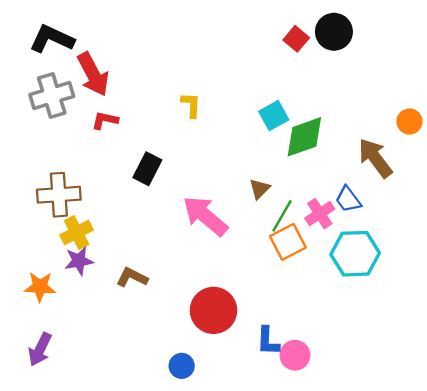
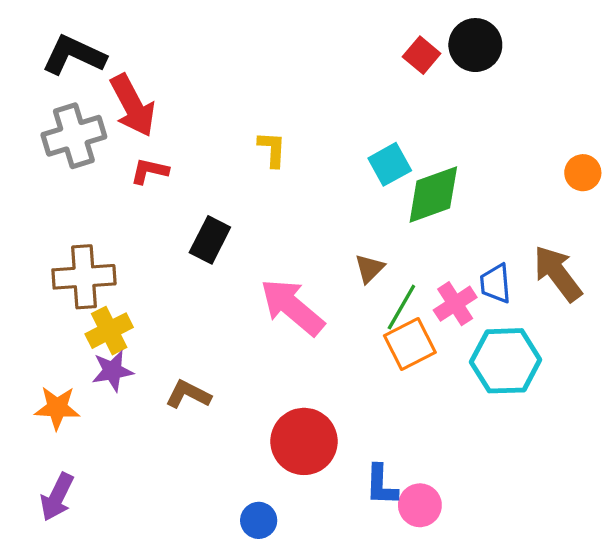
brown arrow: (375, 158) -> (558, 273), moved
blue trapezoid: (348, 199) -> (495, 284), turned 32

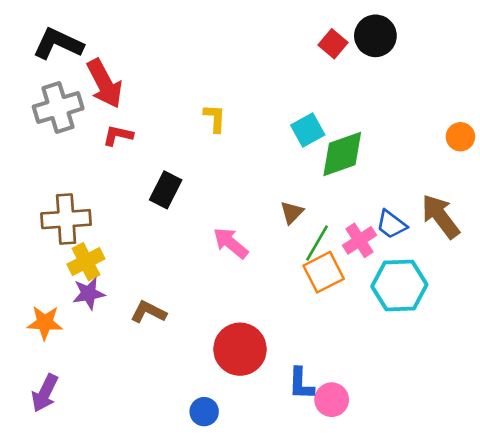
blue trapezoid: (495, 284) -> (391, 224), turned -48
pink arrow: (292, 307) -> (231, 243), size x0.7

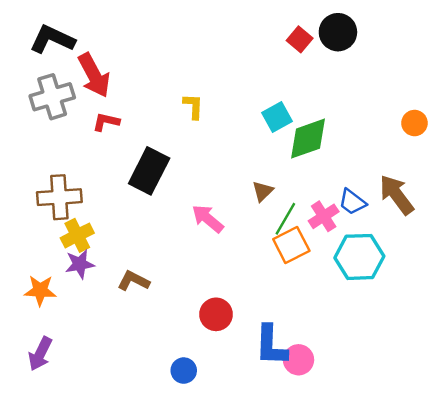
black rectangle: (166, 190) -> (149, 171), size x1.4
red circle: (240, 349) -> (216, 314), size x0.7
blue L-shape: (301, 384) -> (271, 345), size x1.4

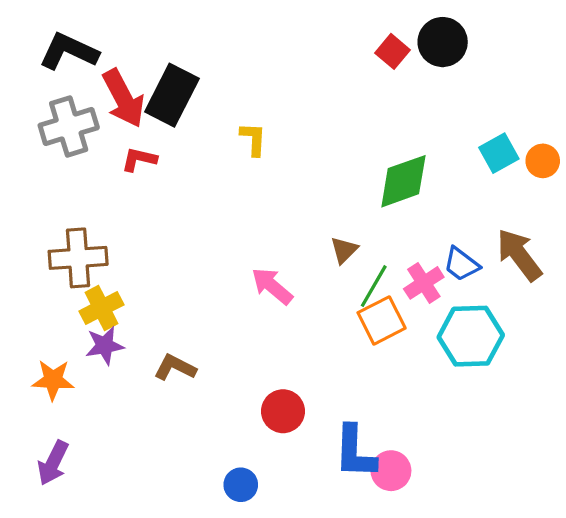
cyan square: (277, 117) -> (499, 153), moved
black rectangle: (149, 171) -> (172, 95), moved

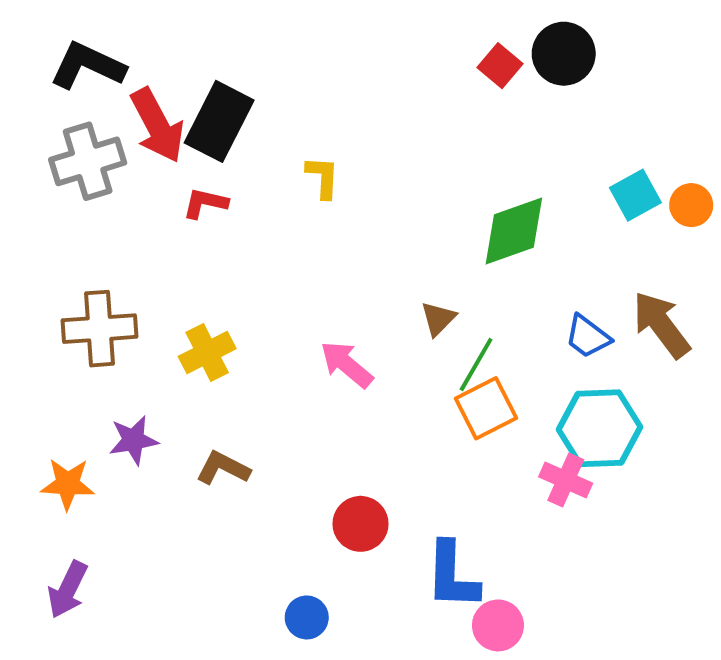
red L-shape: (139, 159) -> (205, 203), moved
pink cross: (424, 283) -> (566, 480), moved, turned -33
yellow cross: (102, 308) -> (207, 353), moved
pink circle: (391, 471) -> (498, 625), moved

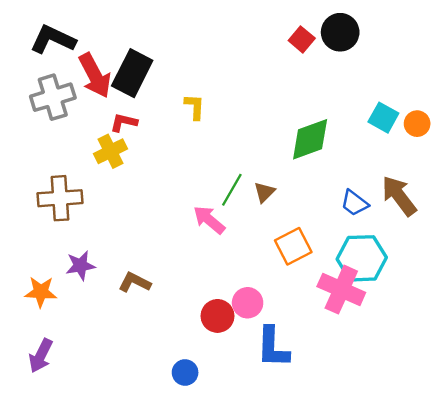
cyan square: (635, 195) -> (383, 118), turned -32
yellow cross: (207, 353) -> (110, 151), moved
green line: (476, 364) -> (232, 190), moved
pink cross: (566, 480) -> (341, 290), size x1.5
pink circle: (498, 625) -> (248, 303), moved

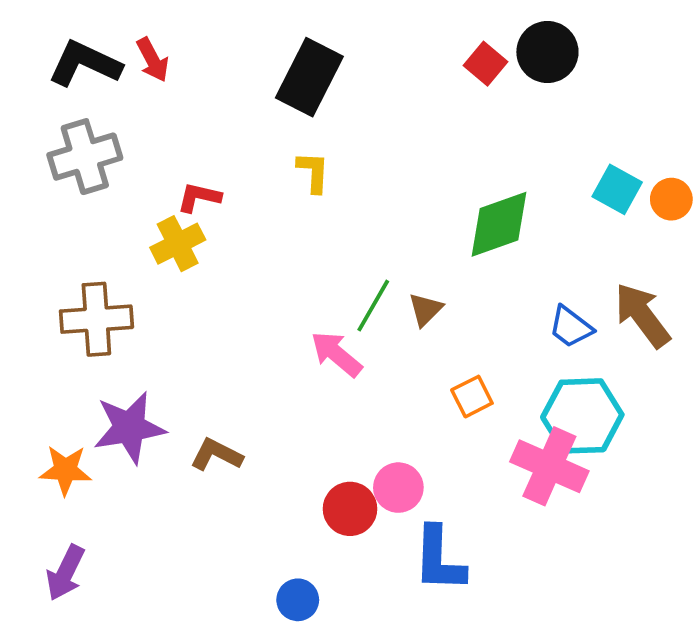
black rectangle: (132, 73) -> (309, 77), moved
red arrow: (95, 76) -> (153, 60), moved, size x0.6
orange square: (293, 246) -> (472, 397), size x0.7
purple star: (80, 265) -> (129, 428), size x1.5

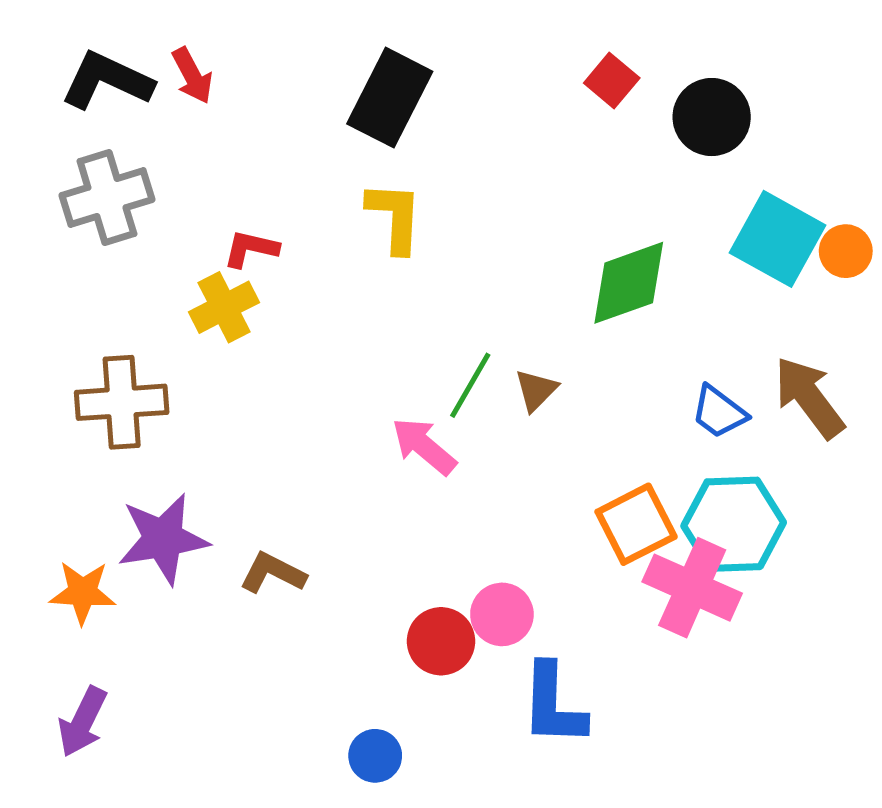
black circle: (547, 52) -> (712, 117), moved
yellow L-shape: (313, 172) -> (395, 217), size x1.4
cyan square: (617, 189) -> (777, 239), size x1.5
orange square: (472, 397) -> (636, 524), moved, size x1.5

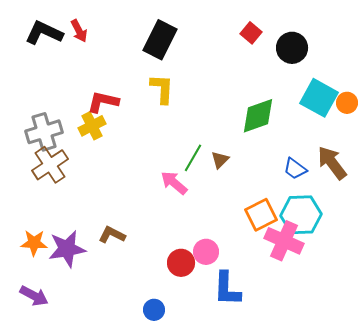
gray cross: (107, 197) -> (44, 132), moved
red L-shape: (251, 249) -> (103, 102), size x1.4
brown cross: (122, 402) -> (50, 165), turned -30
purple star: (163, 539) -> (67, 249), moved
purple arrow: (83, 722) -> (34, 296), turned -88

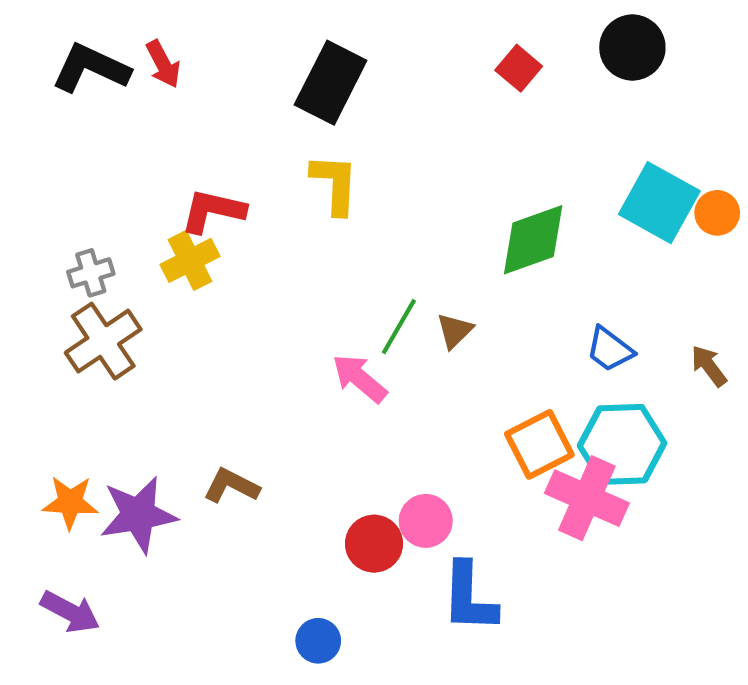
black circle: (292, 48) -> (632, 48), moved
gray cross: (44, 132) -> (91, 273), size x0.6
brown arrow: (332, 163) -> (709, 366), moved, size x0.6

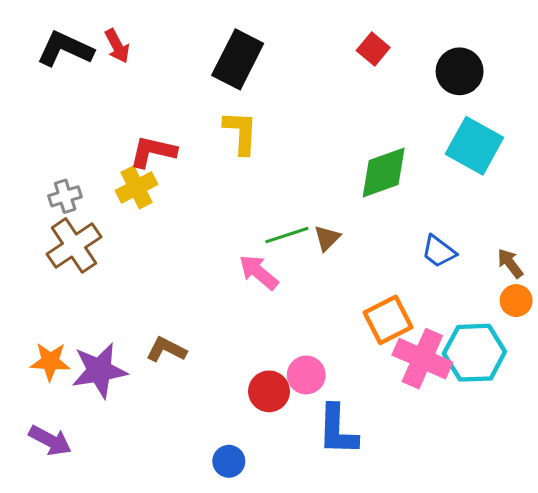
black circle: (632, 48) -> (460, 71), moved
orange circle: (717, 213) -> (516, 301), moved
green line: (399, 327) -> (287, 235), turned 42
cyan hexagon: (622, 444) -> (474, 353), moved

